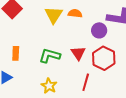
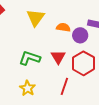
orange semicircle: (75, 13) -> (63, 27), moved

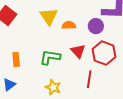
orange semicircle: (63, 27) -> (69, 25), moved

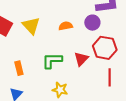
yellow triangle: (49, 16) -> (31, 26), moved
red triangle: (78, 51) -> (81, 59), moved, turned 35
red line: (89, 79) -> (110, 77), moved

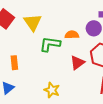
orange semicircle: (66, 26) -> (72, 35), moved
green L-shape: (52, 61) -> (50, 44), moved

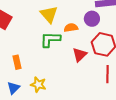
yellow triangle: (33, 22) -> (49, 14), moved
yellow star: (52, 90) -> (38, 85), moved

